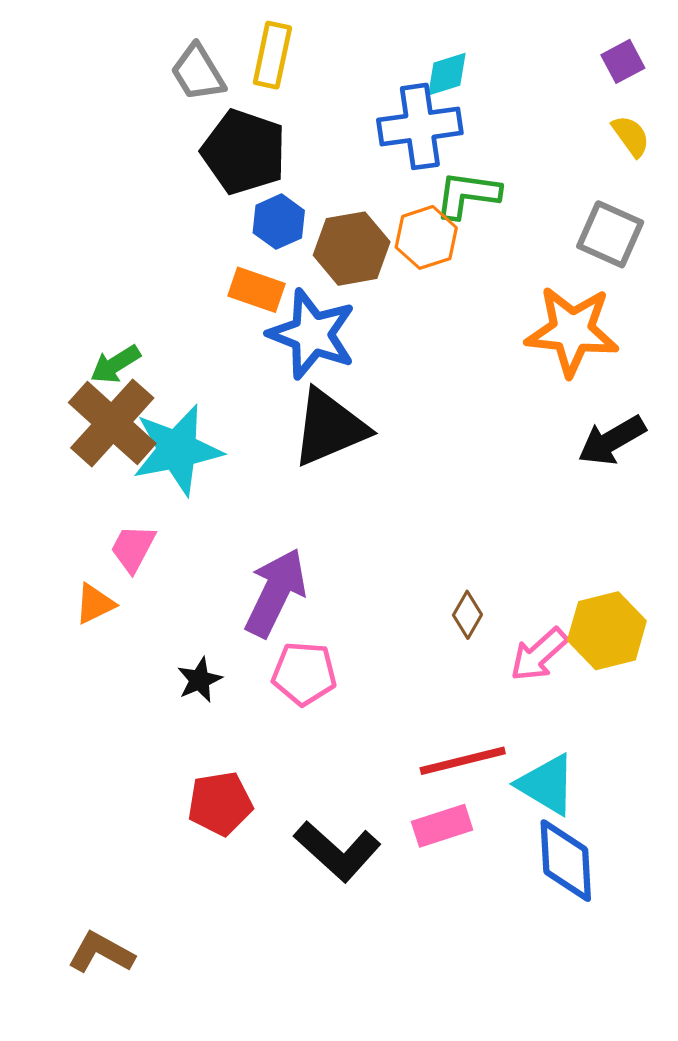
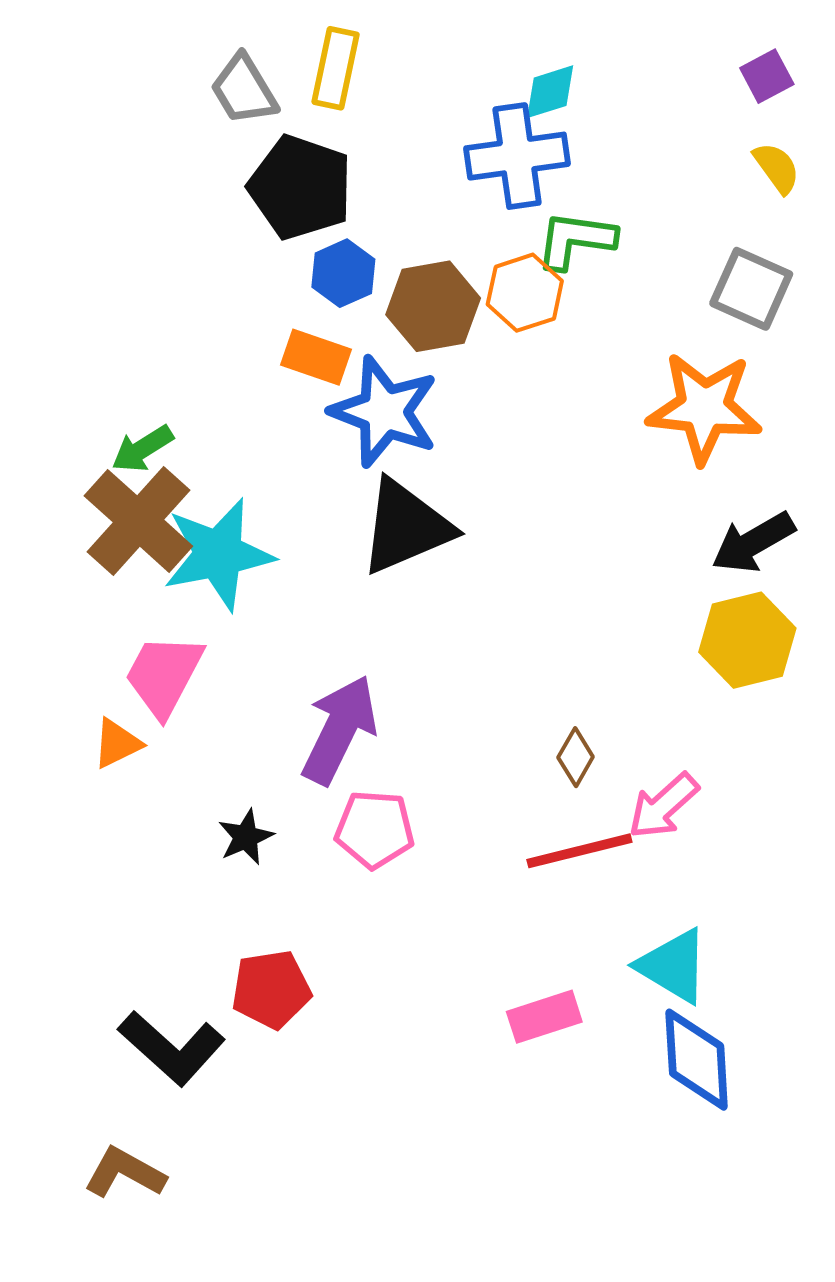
pink trapezoid: (133, 548) -> (164, 675), size x1.4
yellow hexagon: (607, 631) -> (747, 640), moved
red line: (463, 761) -> (579, 851), moved
black L-shape: (337, 851) -> (172, 1048), moved

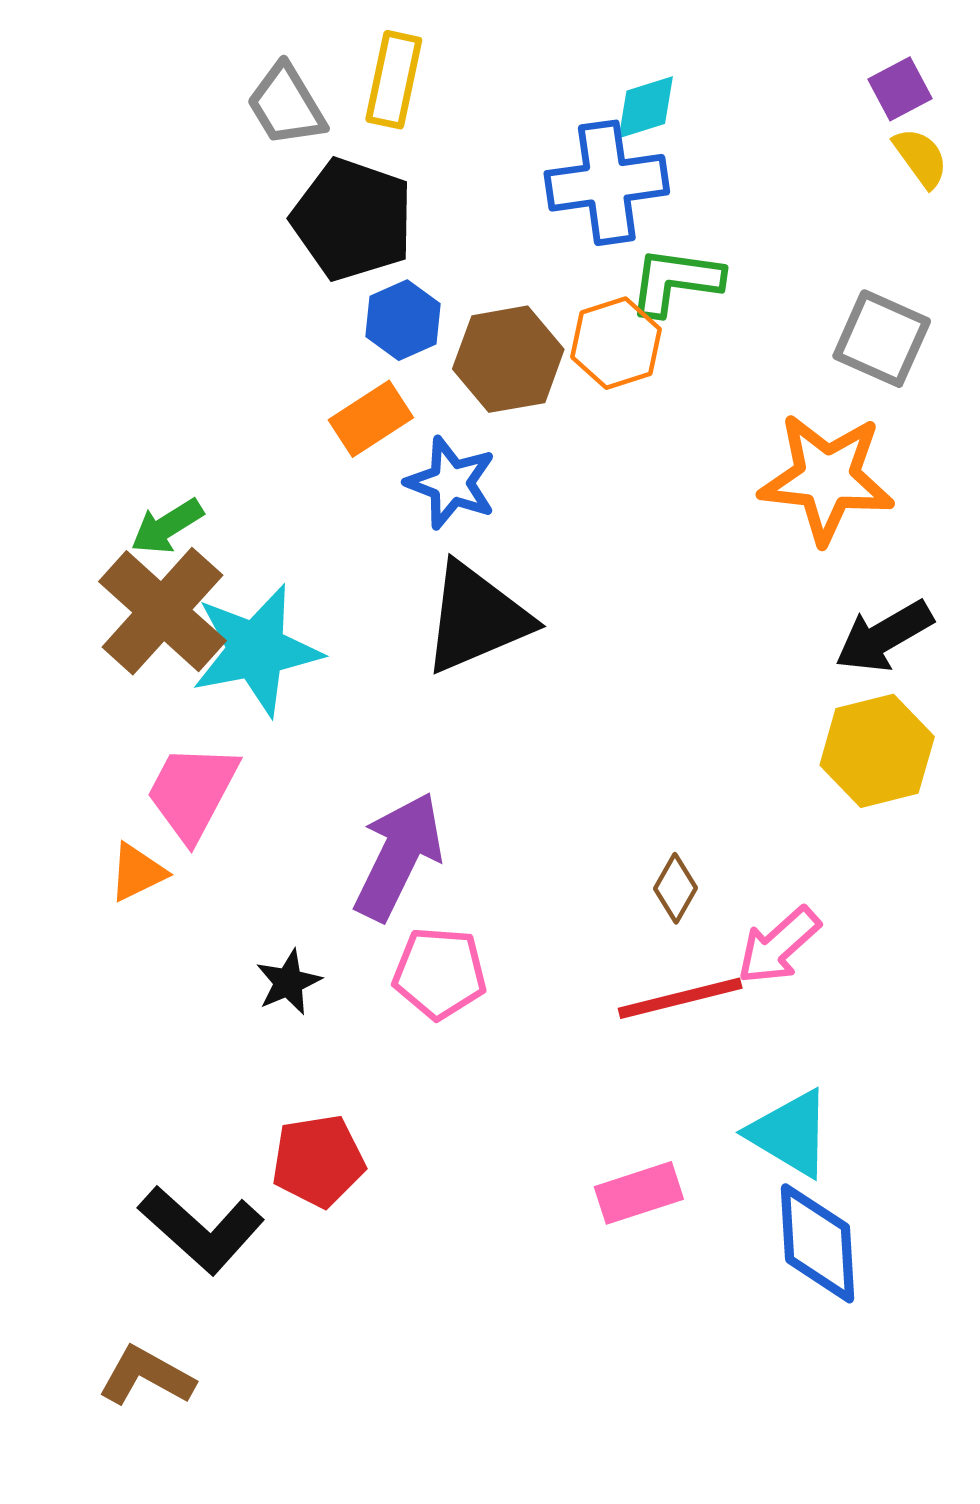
yellow semicircle: (777, 168) -> (921, 158), moved
orange rectangle: (316, 357) -> (371, 419), turned -52
blue star: (384, 412) -> (451, 483), size x0.7

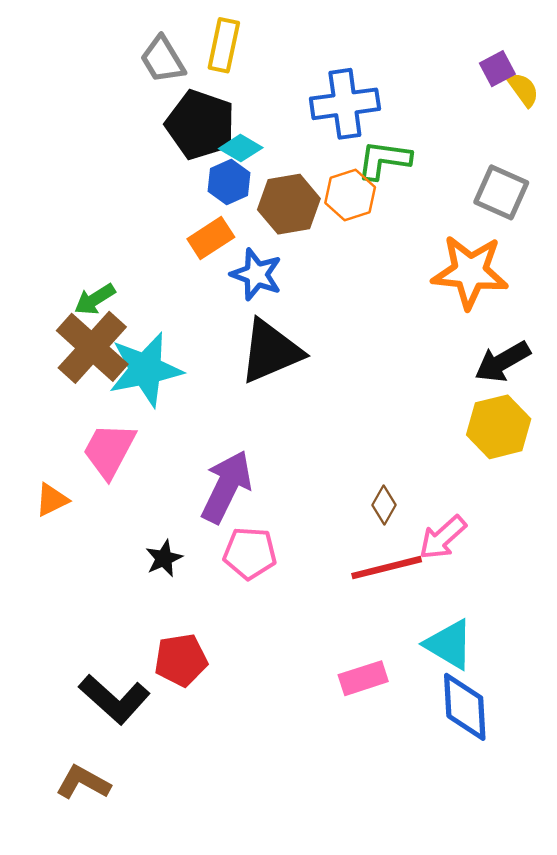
purple square: (900, 89) -> (497, 69), moved
cyan diamond: (646, 107) -> (241, 148), moved, turned 48
orange triangle: (137, 872) -> (52, 500), moved

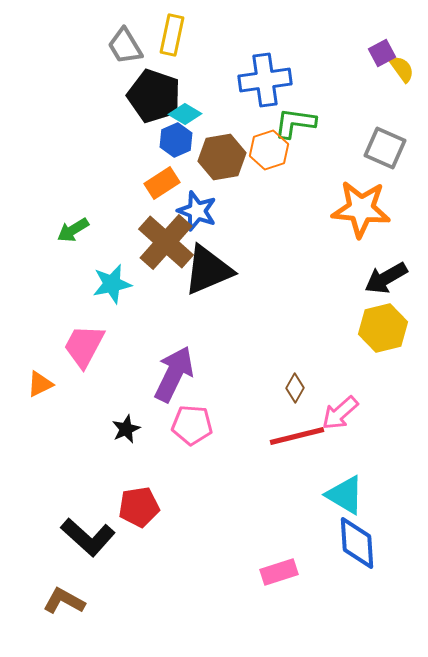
brown cross: (92, 347) -> (166, 242), moved
cyan star: (146, 370) -> (112, 284), size x0.7
pink rectangle: (363, 678) -> (279, 572), moved

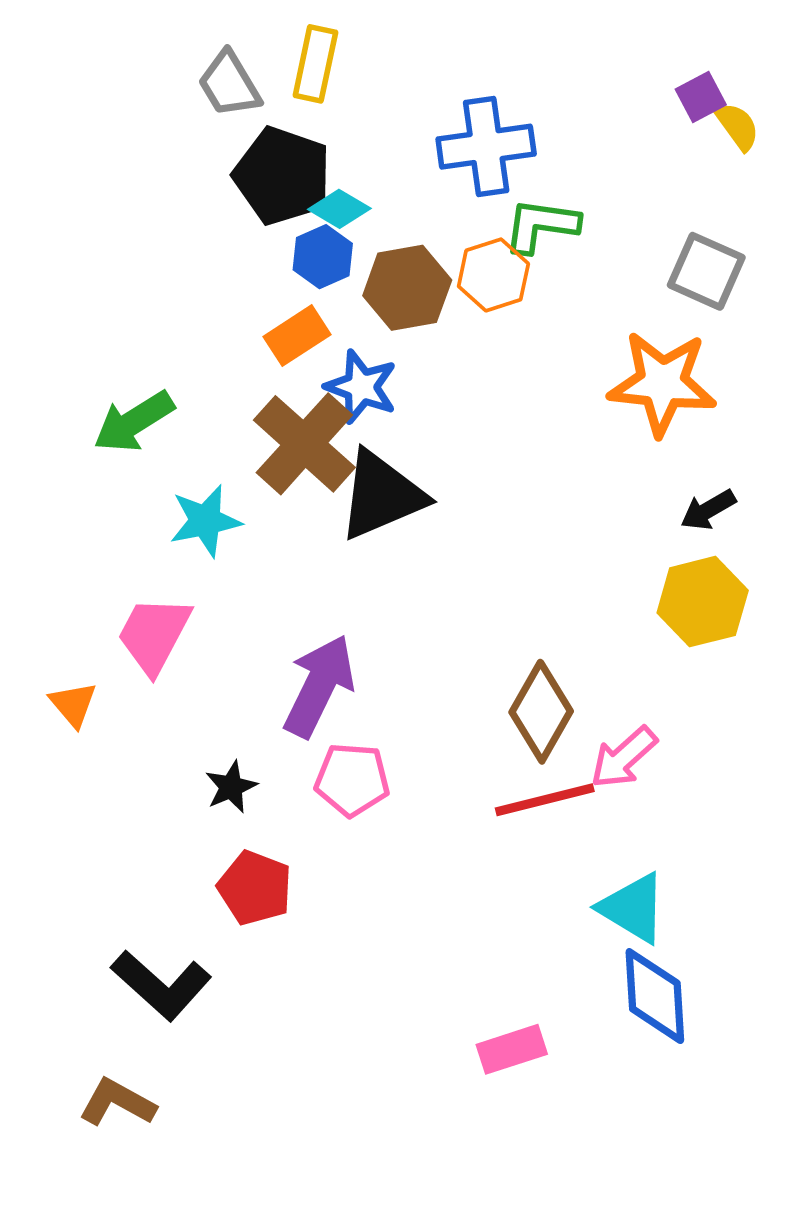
green arrow: (73, 230) -> (134, 422), size x1.4
black arrow: (386, 278) -> (708, 510), size x0.7
orange triangle: (40, 384) -> (73, 704), turned -44
brown diamond: (295, 388) -> (541, 712), size x1.8
red pentagon: (139, 507) -> (255, 888), moved, turned 30

